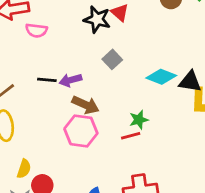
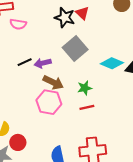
gray square: (112, 59) -> (75, 48), size x1.6
black line: (47, 80) -> (25, 62), turned -32
green star: (139, 120) -> (85, 88), moved

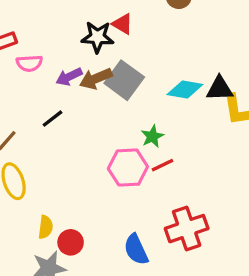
purple arrow: (43, 63) -> (69, 77), moved
brown arrow: (53, 82) -> (96, 79), moved, turned 144
pink hexagon: (49, 102) -> (128, 168), moved

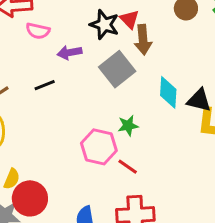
brown arrow: (96, 79) -> (143, 40), moved, turned -88
cyan diamond: (185, 89) -> (168, 92), turned 68
red line: (162, 165) -> (128, 167), moved, turned 45
red circle: (71, 242) -> (30, 198), size x1.5

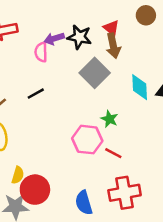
red triangle: (129, 19) -> (111, 28), moved
pink semicircle: (38, 31) -> (41, 52), moved, turned 84
purple arrow: (70, 53) -> (54, 39), moved
green star: (128, 126) -> (109, 119), turned -30

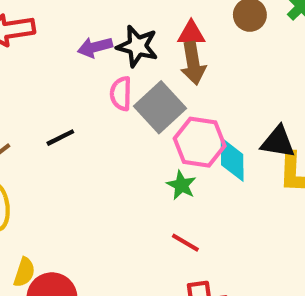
red triangle: (111, 28) -> (191, 34), turned -42
pink semicircle: (41, 52) -> (121, 94), moved
cyan diamond: (140, 87) -> (232, 160), moved
pink hexagon: (87, 140) -> (200, 142), moved

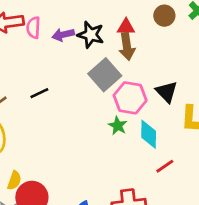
pink semicircle: (121, 94) -> (33, 28), moved
black triangle: (278, 142) -> (167, 92), moved, turned 35
cyan diamond: (232, 160) -> (149, 134), moved
red line: (185, 243) -> (165, 166), moved, turned -66

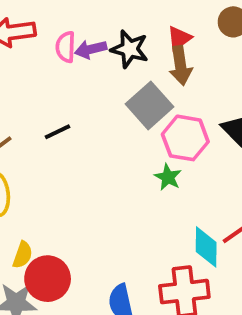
red triangle: (126, 27) -> (179, 38), turned -36
pink semicircle: (33, 28) -> (66, 47), moved
cyan diamond: (149, 134) -> (206, 247), moved

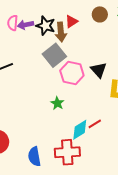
brown arrow: (180, 66) -> (61, 32), moved
green star: (168, 177) -> (57, 103), moved
cyan diamond: (206, 247) -> (80, 130), turned 55

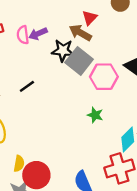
black star: (46, 26) -> (63, 51), moved
brown arrow: (61, 32) -> (80, 33), turned 138

